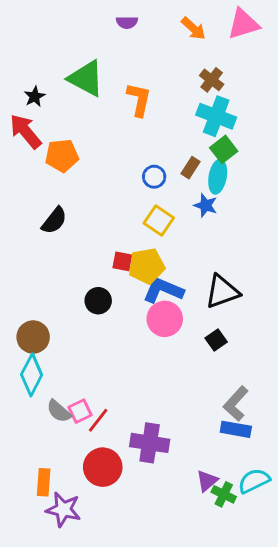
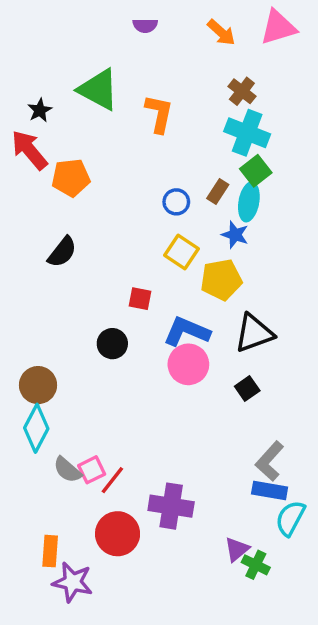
yellow pentagon: (147, 266) -> (221, 280), moved
cyan semicircle: (254, 481) -> (290, 518), moved, turned -36

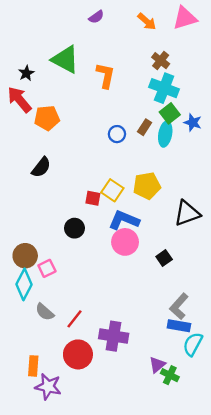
purple semicircle: (145, 26) -> (96, 17), turned -35
blue star: (235, 235) -> (193, 123), moved
yellow square: (181, 252) -> (112, 190), moved
black triangle: (254, 333) -> (187, 213), moved
pink square: (92, 470) -> (47, 268), moved

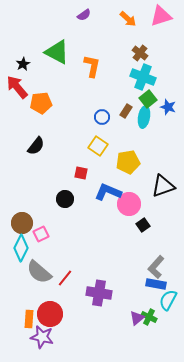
yellow square: (112, 190) -> (98, 146), moved
pink circle: (125, 242) -> (129, 204), moved
gray semicircle: (45, 312) -> (39, 272), size x1.5
red circle: (78, 354) -> (50, 314), moved
green cross: (170, 375) -> (149, 317), moved

